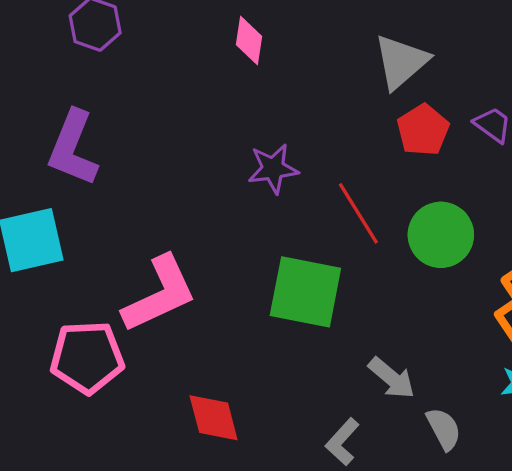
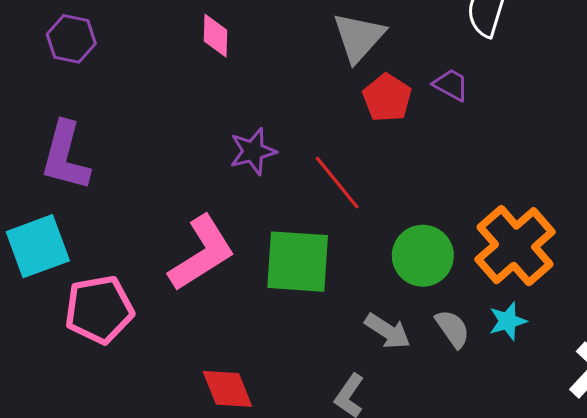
green circle: (441, 235) -> (423, 256), moved
pink L-shape: (160, 294) -> (202, 253), moved
pink pentagon: (87, 357) -> (99, 310), moved
gray semicircle: (444, 429) -> (453, 329), moved

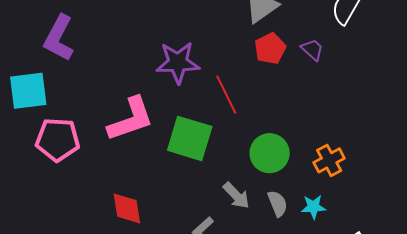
purple star: (253, 151) -> (178, 62), size x1.4
orange cross: (515, 246) -> (329, 160), size x0.6

